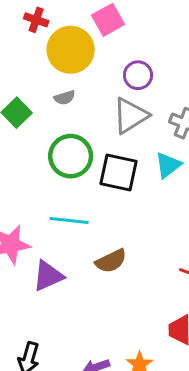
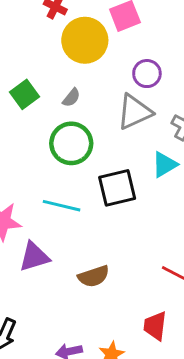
gray semicircle: (65, 98) -> (71, 98), moved, turned -42
black square: (119, 173) -> (117, 188), moved, turned -33
brown semicircle: (111, 261) -> (94, 276), moved

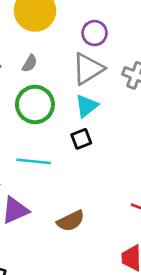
cyan triangle: (165, 165) -> (87, 106), moved
black square: (117, 188) -> (81, 139), size x0.6

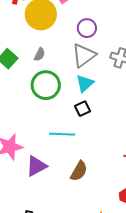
cyan line: (34, 161) -> (62, 134), moved
brown semicircle: (71, 221) -> (79, 171), turned -30

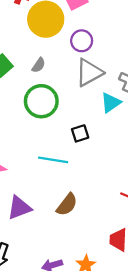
purple circle: (87, 28) -> (82, 41), moved
cyan triangle: (85, 83) -> (111, 103), moved
purple triangle: (36, 166) -> (19, 208), moved

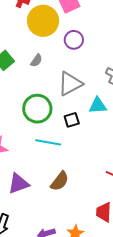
gray triangle: (89, 73) -> (70, 84), moved
green circle: (41, 101) -> (37, 109), moved
cyan triangle: (111, 103) -> (98, 106), moved, turned 30

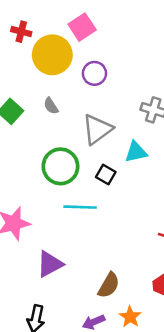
gray semicircle: (36, 60) -> (51, 106), turned 120
black square: (72, 120) -> (106, 175), turned -35
brown semicircle: (60, 181) -> (109, 285), moved

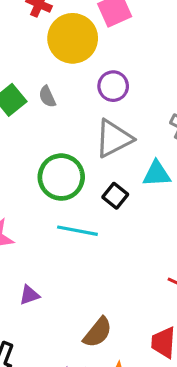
purple circle: (94, 73) -> (113, 86), moved
gray semicircle: (51, 106) -> (47, 97), moved
purple triangle: (50, 264) -> (29, 295), size x0.6

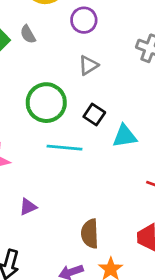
gray triangle: (114, 138) -> (88, 65), size x0.6
cyan triangle: (157, 174) -> (125, 136), moved
brown semicircle: (98, 332) -> (90, 234), turned 144

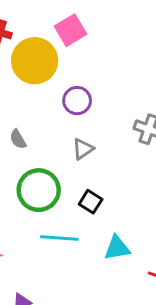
gray semicircle: (28, 34) -> (18, 139), moved
cyan triangle: (125, 136) -> (117, 248), moved

